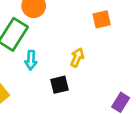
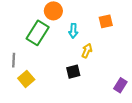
cyan arrow: (31, 60) -> (73, 31), moved

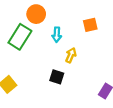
black square: (73, 72) -> (57, 77), turned 32

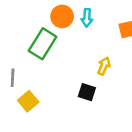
cyan arrow: (57, 35) -> (87, 18), moved

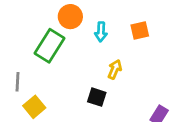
cyan arrow: (87, 18) -> (101, 32), moved

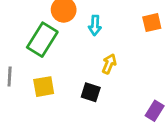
orange square: (140, 30) -> (152, 23), moved
yellow square: (34, 107) -> (44, 87), moved, turned 30

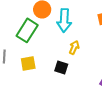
cyan arrow: (95, 25) -> (64, 20), size x1.6

